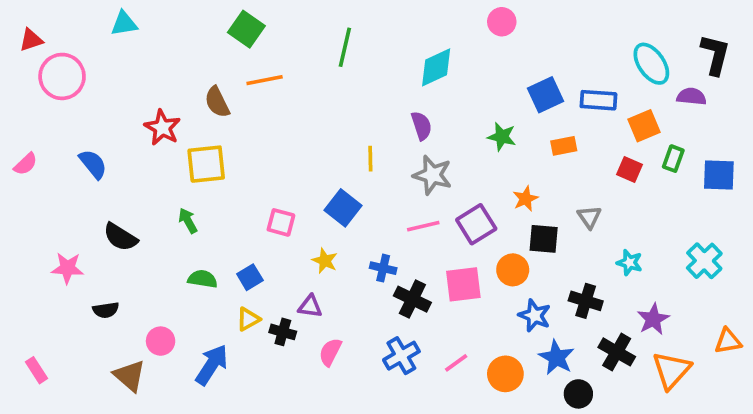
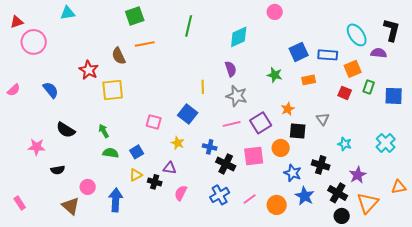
green square: (246, 29) -> (135, 16), turned 36
green arrow: (188, 221) -> (104, 131), moved
blue arrow: (212, 365) -> (116, 200), turned -30
black circle: (578, 394) -> (342, 216), moved

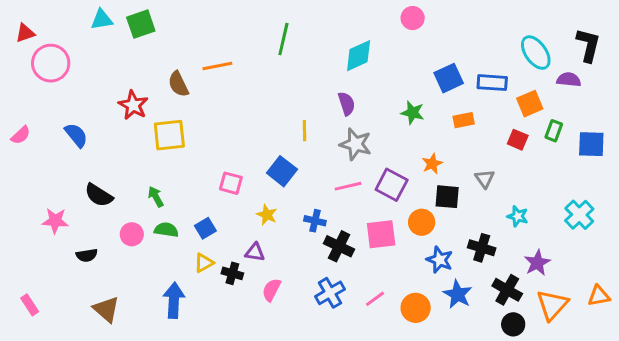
green square: (135, 16) -> (141, 24), moved
purple square: (261, 123) -> (392, 185), turned -30
pink circle: (88, 187) -> (132, 234), moved
orange triangle: (399, 187) -> (599, 296), moved

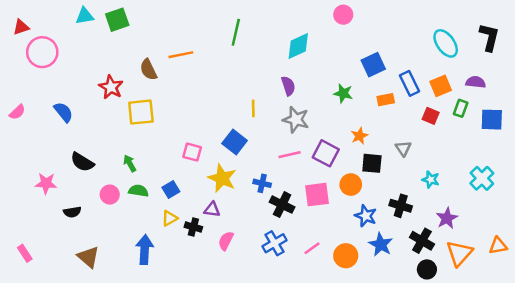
purple semicircle: (569, 80) -> (476, 82), moved
blue rectangle: (492, 83) -> (409, 83), moved, turned 60
yellow star: (267, 215) -> (222, 178), size x1.6

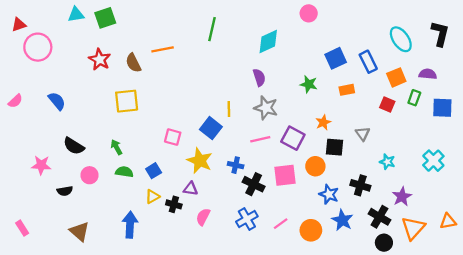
blue rectangle: (409, 83) -> (368, 62), moved
red star: (111, 87) -> (100, 59), moved
yellow line: (253, 108) -> (229, 109), moved
pink circle: (110, 195) -> (90, 175), moved

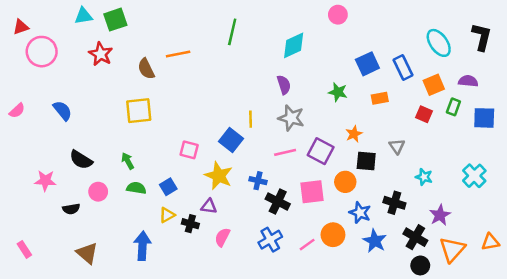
red star: (100, 59) -> (101, 54), moved
orange circle: (311, 230) -> (333, 235), moved

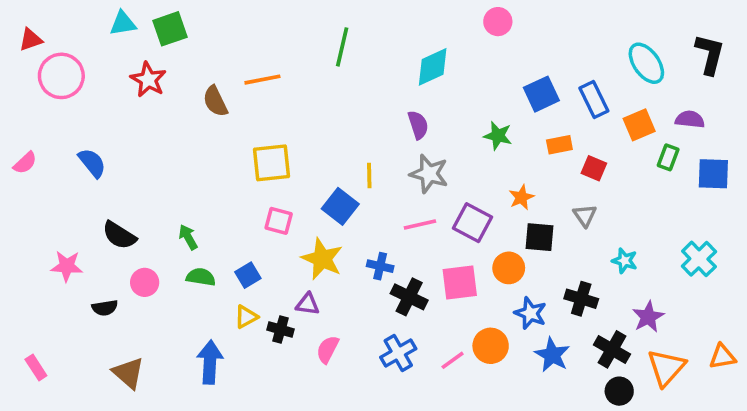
yellow square: (139, 111) -> (271, 163), moved
red square: (424, 114) -> (594, 168), moved

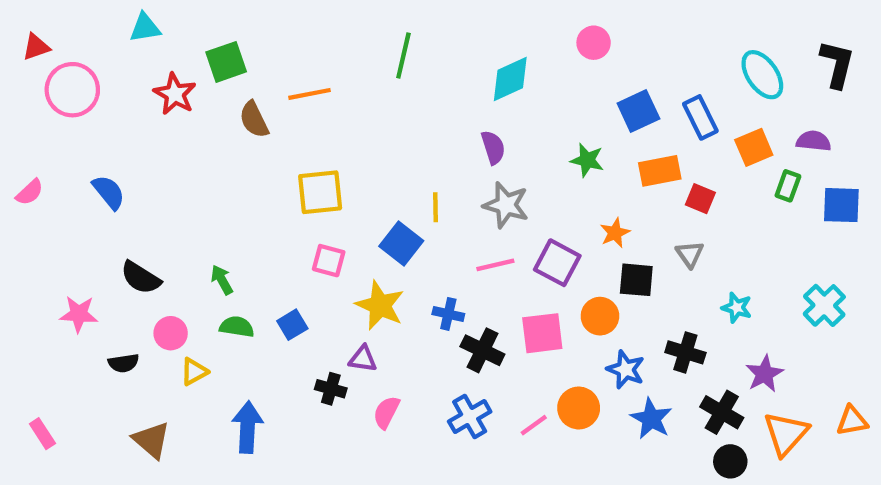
pink circle: (498, 22) -> (594, 43), moved
green square: (170, 29) -> (226, 62), moved
orange rectangle: (559, 145) -> (660, 171), size x1.4
yellow triangle: (246, 317) -> (194, 372), moved

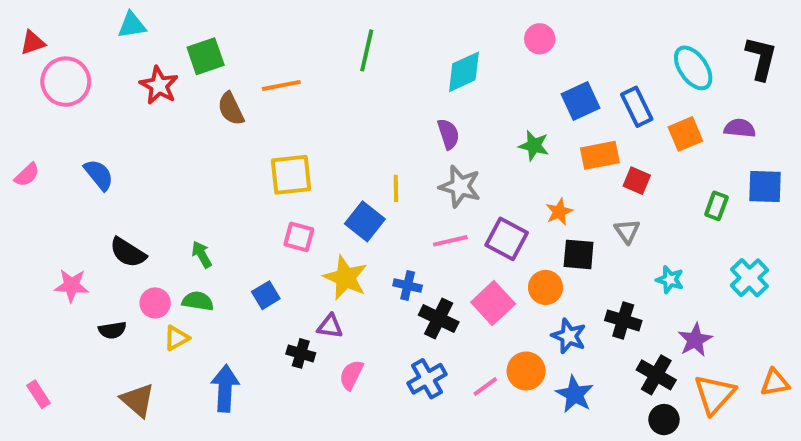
green rectangle: (788, 186) -> (716, 206), moved
green semicircle: (237, 327) -> (198, 301), moved
pink square: (542, 333) -> (493, 303), turned -36
blue star: (651, 419) -> (575, 394), moved

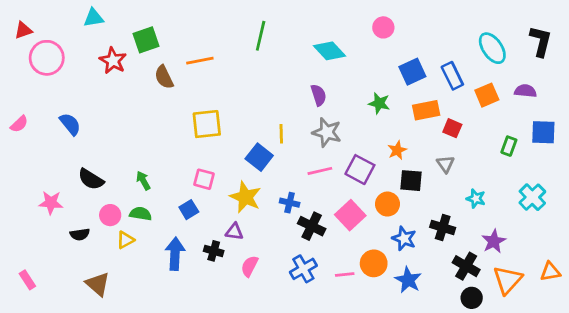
cyan diamond: (464, 72) -> (330, 51), turned 72
pink square: (299, 237) -> (204, 179), moved
pink line: (485, 387) -> (345, 274), turned 30
blue arrow: (225, 388) -> (175, 254), moved

